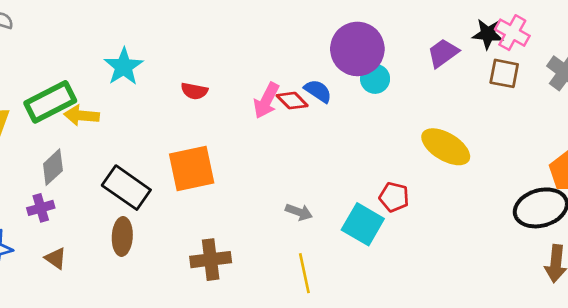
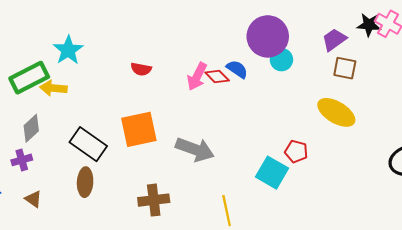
cyan star: (124, 67) -> (68, 50), moved
brown square: (504, 73) -> (345, 68), moved
gray arrow: (299, 212) -> (195, 149), moved, size x1.8

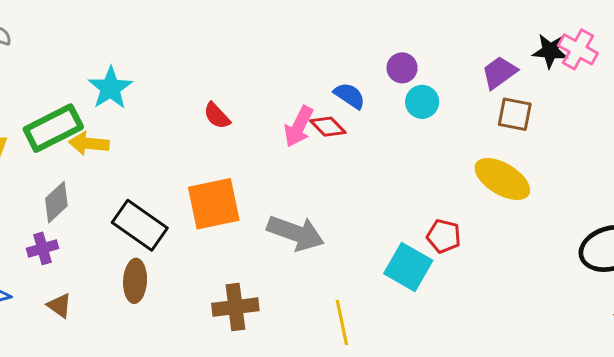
purple circle: (268, 36) -> (402, 68), size x0.5
red semicircle: (141, 69) -> (217, 116), turned 36
blue semicircle: (237, 69) -> (350, 96), moved

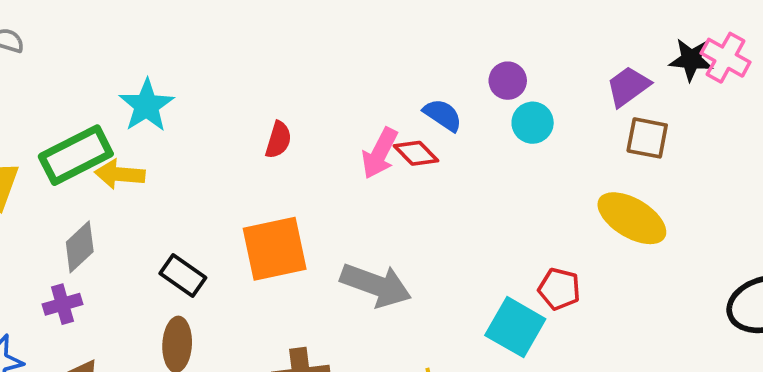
red semicircle: (217, 116) -> (278, 140), turned -120
black rectangle: (140, 225) -> (183, 276), size x0.7

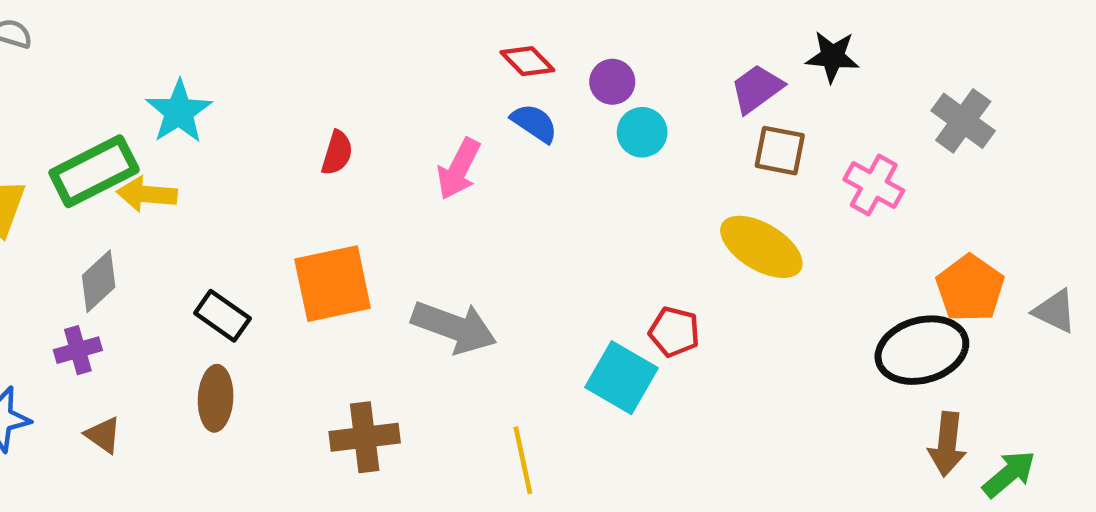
pink cross: (726, 58) -> (874, 185), moved
red diamond: (416, 153) -> (527, 61), moved

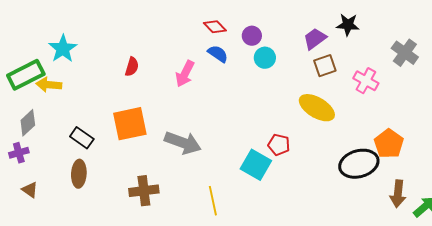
brown square: (780, 151) -> (325, 66), turned -30
orange pentagon: (970, 288) -> (389, 144), moved
black ellipse: (922, 350) -> (359, 164), moved

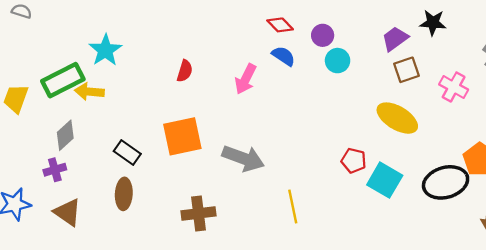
cyan square: (256, 165) -> (385, 180), moved
brown triangle: (30, 190) -> (67, 212), size x1.5
yellow line: (213, 201) -> (293, 207), moved

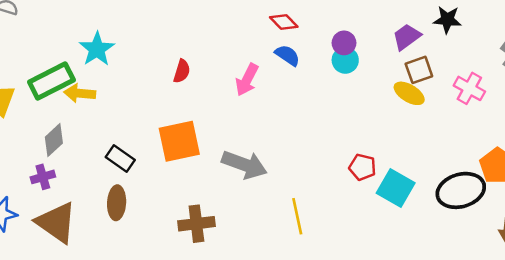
purple circle: (323, 35) -> (344, 43), moved
yellow ellipse: (397, 118) -> (409, 93), moved, size x0.7
brown triangle: (67, 212) -> (56, 222), size x1.4

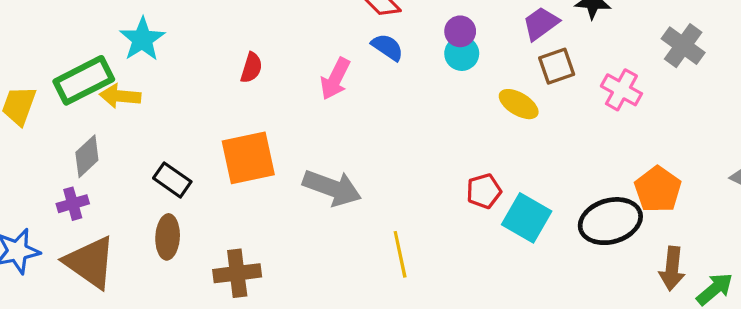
yellow ellipse: (409, 93) -> (519, 104), moved
red pentagon: (362, 167) -> (484, 191), turned -30
brown cross: (196, 224) -> (237, 273), moved

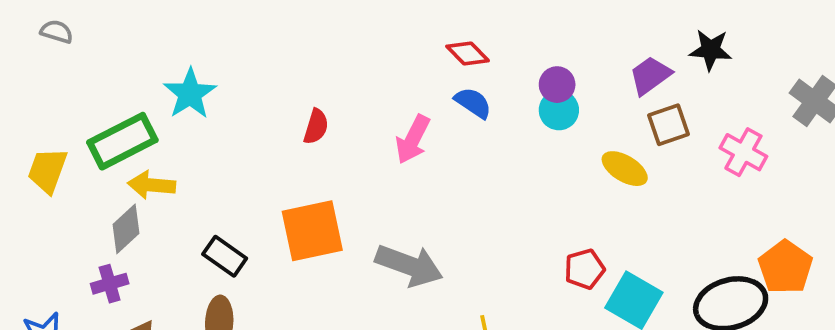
yellow arrow: (120, 96) -> (152, 185), moved

